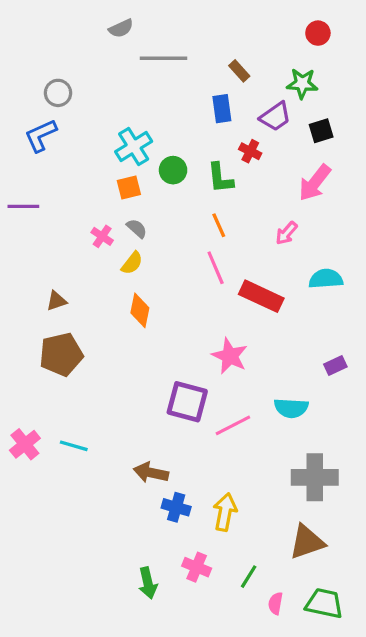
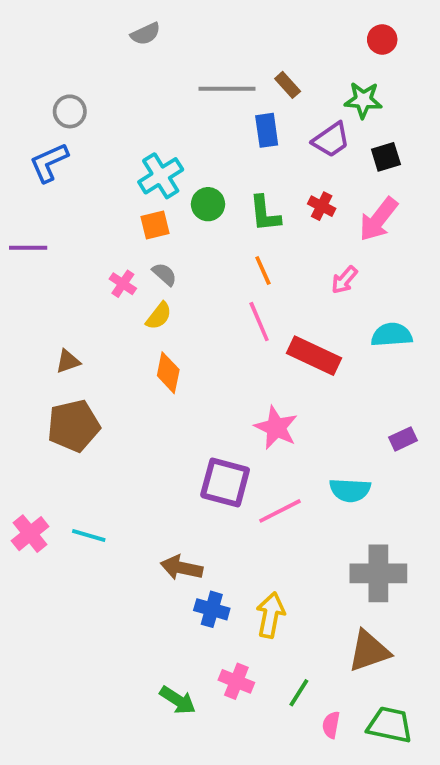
gray line: (164, 58) -> (227, 89), moved
red cross: (250, 151) -> (322, 206), moved
green arrow: (148, 583) -> (178, 700), turned -44

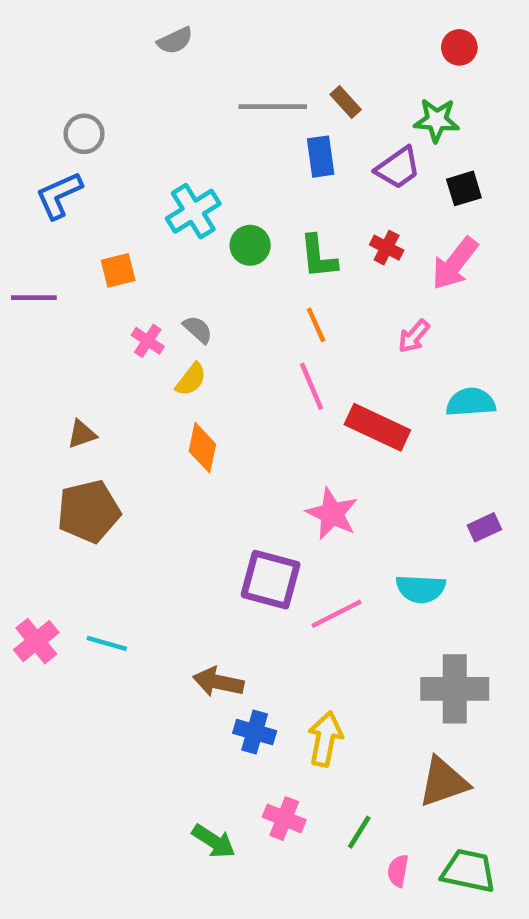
orange square: (155, 225) -> (118, 270), moved

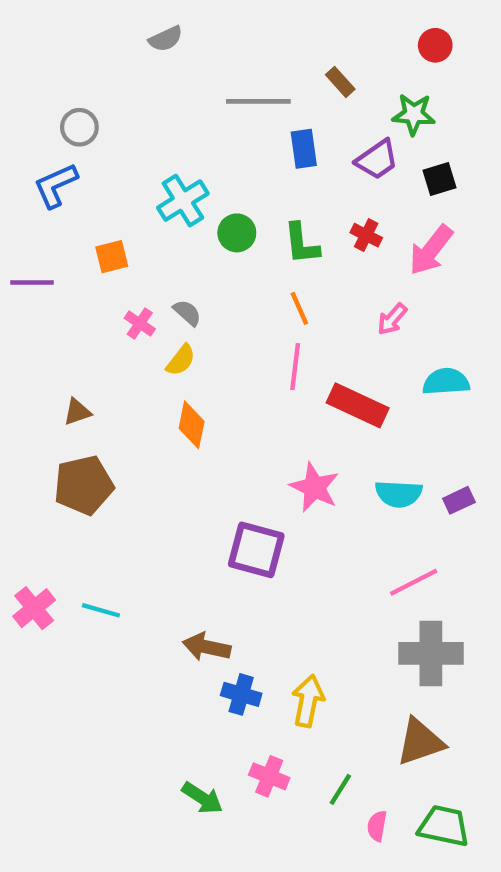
brown rectangle: (346, 102) -> (340, 82), moved
pink line: (311, 386) -> (295, 367), turned 30
cyan semicircle: (421, 589) -> (399, 494), moved
pink line: (337, 614) -> (414, 582), moved

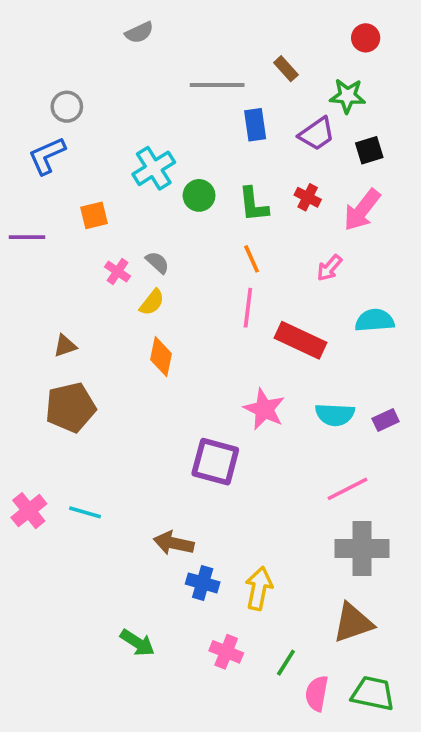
green arrow: (202, 798) -> (137, 643), moved
pink semicircle: (377, 826) -> (317, 693), size x1.4

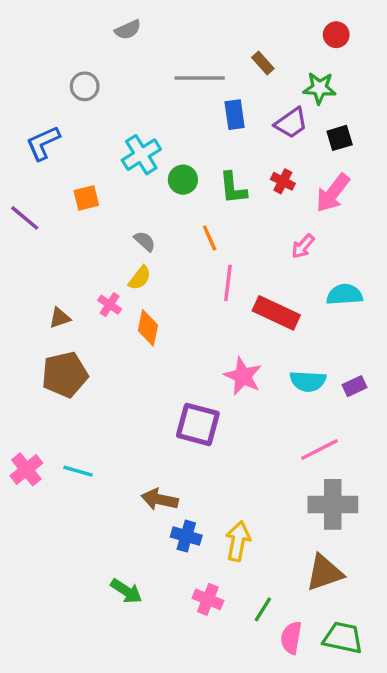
gray circle: (67, 107) -> (85, 86), moved
purple line: (27, 237) -> (25, 218), turned 40
orange line: (252, 259) -> (210, 238), moved
pink cross: (118, 272) -> (110, 305), moved

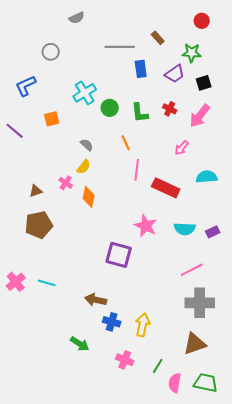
green arrow: (126, 591) -> (80, 344), moved

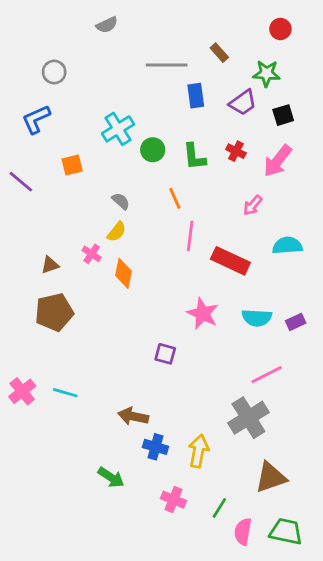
gray circle: (51, 52) -> (54, 72), moved
purple square: (119, 255) -> (165, 354), size x0.6
gray cross: (200, 303) -> (248, 418), moved, turned -32

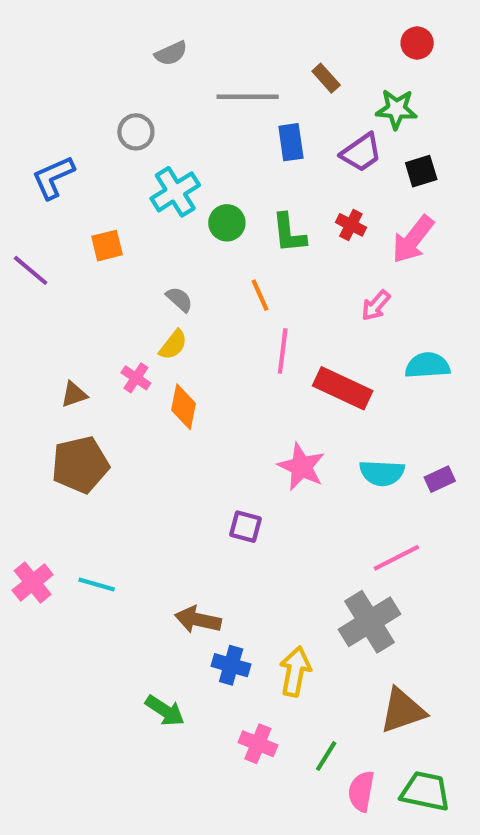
gray semicircle: (107, 25) -> (171, 53), moved
gray circle: (54, 72) -> (136, 132), moved

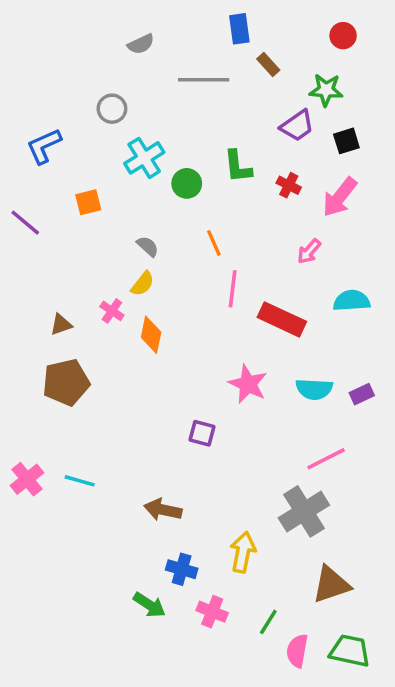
blue rectangle: (291, 142) -> (239, 29), moved
green L-shape: (289, 233) -> (238, 166), moved
blue cross: (231, 665) -> (182, 569), moved
green arrow: (165, 711) -> (149, 605), moved

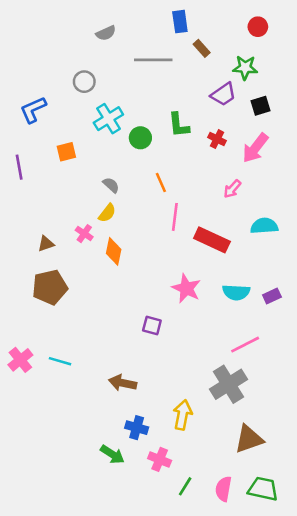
purple line: (25, 223) -> (19, 167), turned 40
green line: (268, 622) -> (185, 486), moved

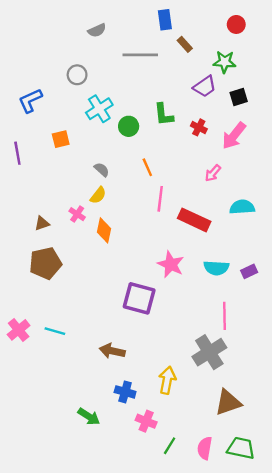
purple square: (152, 325) -> (139, 298), size x1.8
pink line: (245, 345) -> (225, 316), turned -64
green arrow: (112, 454) -> (89, 417), moved

